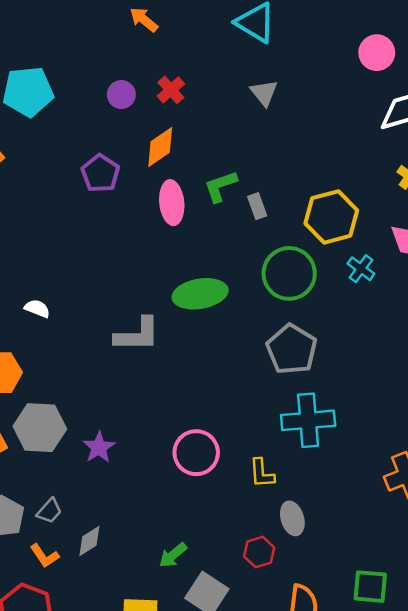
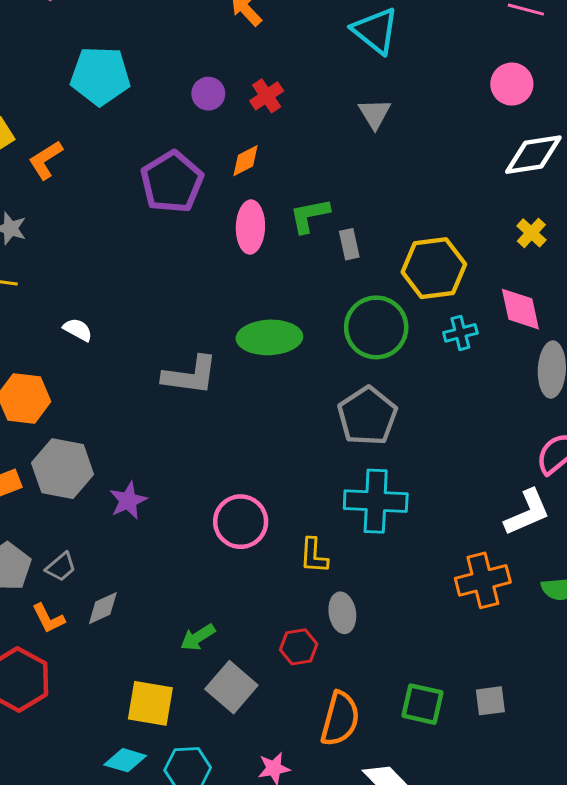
orange diamond: (160, 147) -> (245, 161), size x0.7
purple pentagon: (100, 173) -> (172, 182), size x1.4
cyan cross: (361, 269) -> (460, 333), turned 32

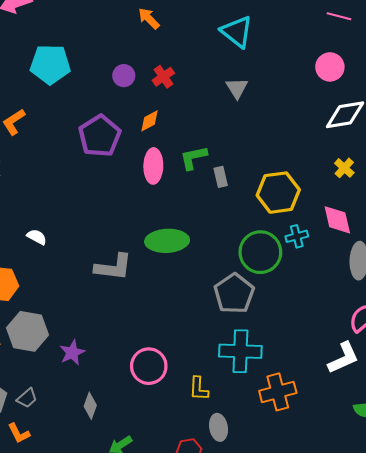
green circle: (376, 327) -> (260, 252), moved
orange cross: (483, 580) -> (278, 392), moved
gray diamond: (103, 608) -> (90, 406), moved, turned -45

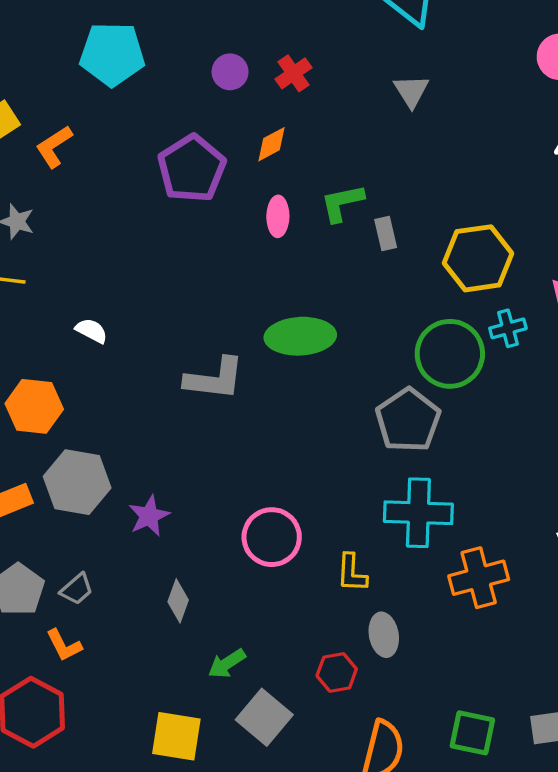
pink ellipse: (153, 166) -> (278, 216), size x0.7

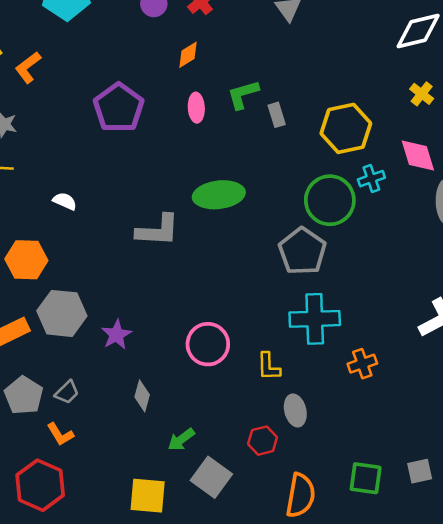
purple pentagon: (192, 169) -> (119, 108), moved
orange cross: (479, 578) -> (362, 364), size x0.7

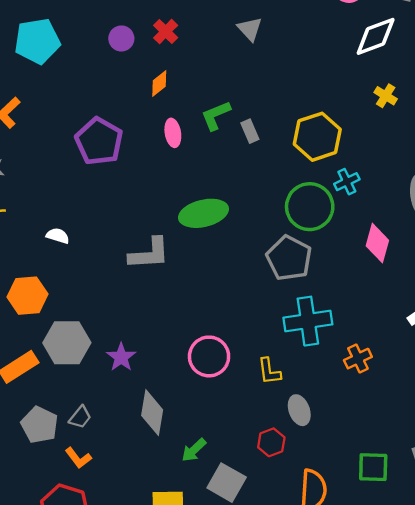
pink diamond: (418, 156) -> (377, 243), moved, turned 39
gray diamond: (142, 396) -> (152, 413), size x1.5

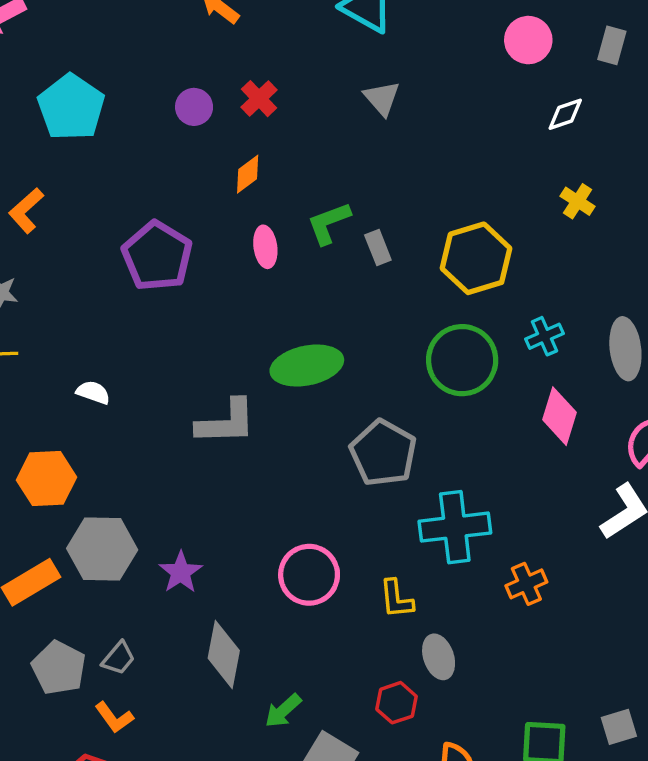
white diamond: (376, 36) -> (565, 114), size x0.6
cyan pentagon: (37, 41) -> (71, 107), turned -30
cyan cross: (347, 182) -> (545, 336), moved
gray pentagon: (289, 258) -> (383, 453), moved

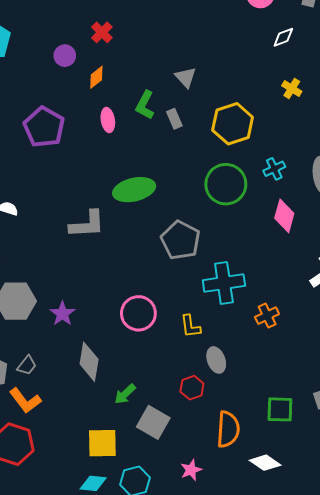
gray triangle: (382, 98) -> (186, 77), moved
purple circle: (194, 107) -> (65, 56), moved
green L-shape: (329, 223) -> (145, 105), turned -40
orange L-shape: (114, 718) -> (25, 401), size x1.4

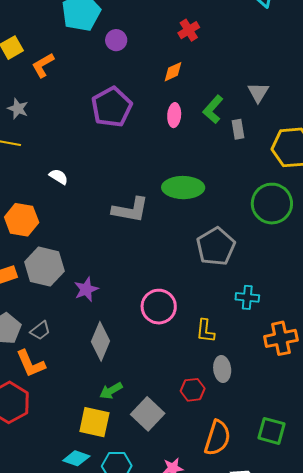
purple circle: (65, 56) -> (116, 40), moved
cyan cross: (224, 283) -> (247, 297), size x0.6
orange cross: (267, 316) -> (281, 338), size x1.4
green arrow: (125, 394) -> (111, 391), moved

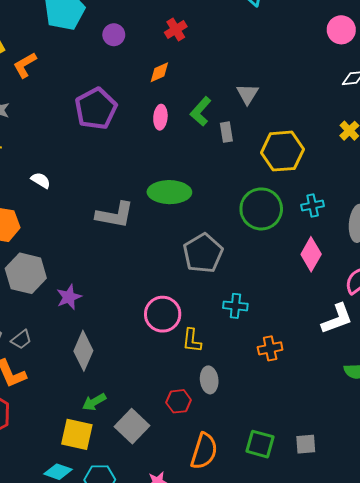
purple circle: (116, 40) -> (114, 35), moved
pink circle: (159, 307) -> (163, 314), moved
orange cross: (281, 338) -> (270, 348), size x0.7

